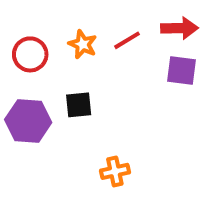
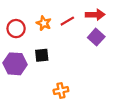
purple square: (182, 71) -> (96, 37), turned 35

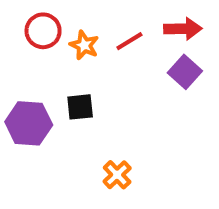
red circle: (16, 29) -> (43, 31), moved
orange cross: (61, 91) -> (117, 175), turned -32

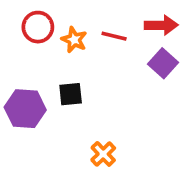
red line: (129, 41) -> (114, 36), turned 45

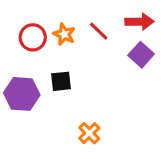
red circle: (38, 27) -> (33, 37), moved
red line: (114, 36) -> (99, 31), turned 30

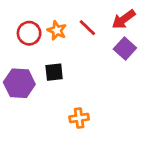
red arrow: (140, 22) -> (124, 19), turned 145
orange cross: (89, 133) -> (79, 118), turned 36

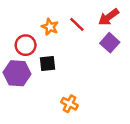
red circle: (29, 33) -> (26, 45), moved
orange cross: (79, 118) -> (69, 104), turned 35

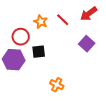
purple square: (110, 43) -> (87, 44), moved

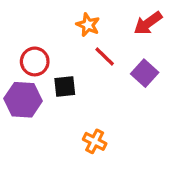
red line: (63, 20) -> (105, 56), moved
orange star: (41, 22) -> (88, 25), moved

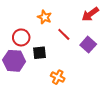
orange star: (88, 25) -> (45, 17), moved
orange cross: (95, 141) -> (58, 77), moved

